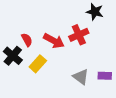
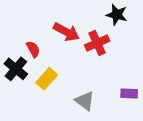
red arrow: (54, 41) -> (66, 32), moved
gray triangle: (81, 77) -> (85, 101), moved

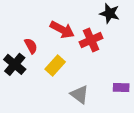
yellow rectangle: (47, 79) -> (55, 66), moved

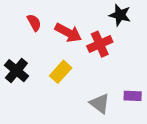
red semicircle: (31, 46) -> (34, 23), moved
gray triangle: (80, 94) -> (100, 103), moved

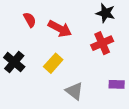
red cross: (100, 44) -> (102, 43), moved
gray triangle: (100, 103) -> (74, 91), moved

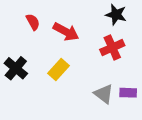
gray triangle: (74, 91) -> (104, 94), moved

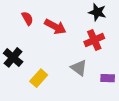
yellow rectangle: (59, 70) -> (39, 78), moved
gray triangle: (104, 94) -> (79, 68), moved

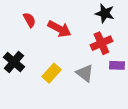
yellow rectangle: (39, 78) -> (52, 73), moved
purple rectangle: (108, 78) -> (117, 65), moved

